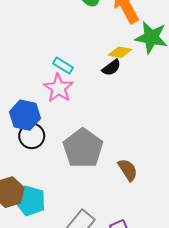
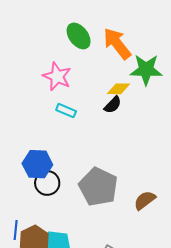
pink star: (58, 88) -> (57, 76), moved
brown semicircle: (128, 170) -> (145, 200), turned -85

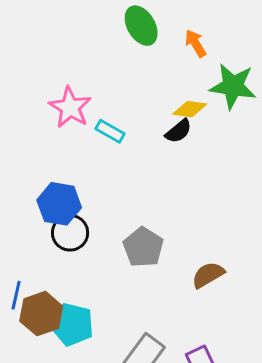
orange arrow: (117, 44) -> (195, 43), size x0.6
pink star: (57, 76) -> (70, 107), moved
gray pentagon: (98, 187) -> (143, 247), size x0.7

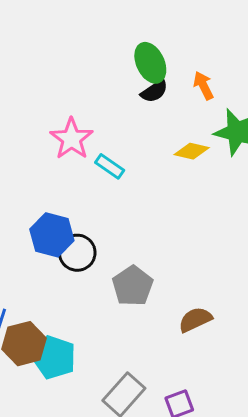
black semicircle: (179, 131) -> (154, 91), moved
black circle: (70, 233) -> (77, 253), moved

